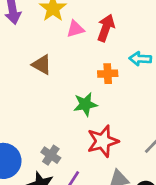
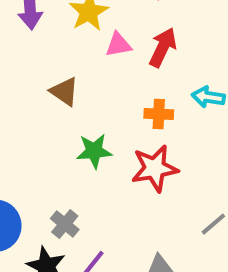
green star: (85, 104) -> (94, 151), moved
red star: (103, 141) -> (155, 168), moved

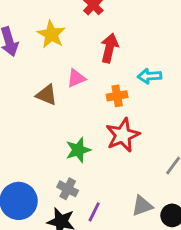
pink triangle: (118, 45) -> (76, 78), moved
green star: (94, 151) -> (78, 150), moved

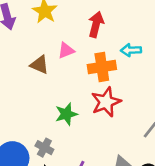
orange cross: (117, 96) -> (102, 67), size x1.5
gray cross: (68, 189) -> (44, 148), moved

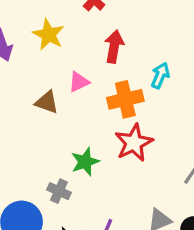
cyan arrow: (131, 50) -> (160, 75), turned 120
gray cross: (44, 148) -> (59, 191), moved

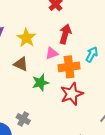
yellow star: (49, 35) -> (26, 38), moved
pink triangle: (79, 82) -> (52, 53), moved
green star: (85, 162) -> (40, 83), moved

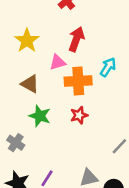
brown triangle: (21, 64) -> (30, 84), moved
green star: (40, 83) -> (40, 116), moved, turned 30
red star: (72, 94) -> (79, 115), size x0.6

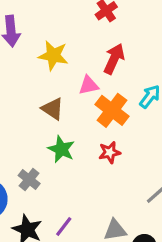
yellow star: (27, 41) -> (53, 56), turned -30
orange cross: (78, 81) -> (112, 110), turned 36

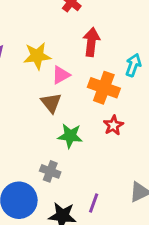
pink triangle: (89, 85) -> (61, 75), moved
brown triangle: (53, 109) -> (51, 103), turned 35

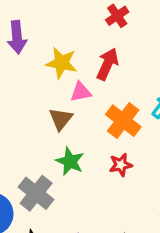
red arrow: (91, 42) -> (108, 64), moved
gray cross: (50, 171) -> (36, 193), size x1.5

